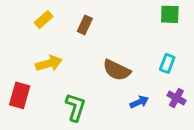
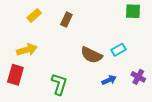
yellow arrow: (49, 63) -> (27, 50), moved
cyan rectangle: (167, 63) -> (118, 50), moved, turned 40

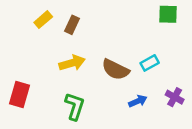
brown rectangle: (66, 20) -> (72, 25), moved
yellow arrow: (27, 50) -> (72, 63), moved

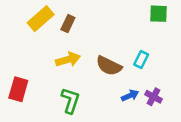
yellow rectangle: (43, 20) -> (41, 19), size x1.5
cyan rectangle: (150, 63) -> (141, 60), turned -35
purple cross: (175, 97) -> (154, 97), moved

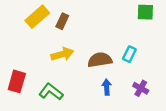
brown semicircle: (109, 66) -> (100, 60), turned 145
blue arrow: (130, 96) -> (107, 87), moved, turned -70
green L-shape: (70, 100) -> (51, 92), moved, turned -70

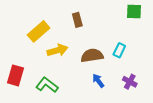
yellow rectangle: (37, 17) -> (39, 31), moved
brown rectangle: (62, 21) -> (77, 20), moved, turned -40
blue arrow: (107, 87) -> (98, 81), turned -32

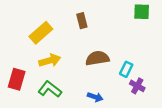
yellow arrow: (57, 50) -> (50, 60), moved
cyan rectangle: (119, 50) -> (126, 69), moved
blue arrow: (98, 81) -> (95, 97), moved, turned 144

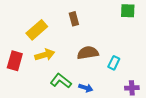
red rectangle: (17, 79) -> (15, 61), moved
purple cross: (137, 86) -> (132, 88), moved, turned -32
green L-shape: (50, 89) -> (61, 81), moved

